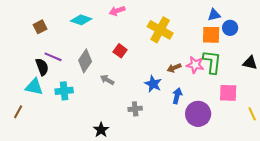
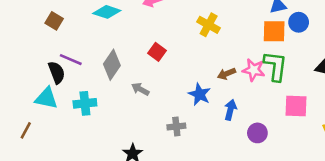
brown square: (40, 27) -> (54, 21), turned -32
yellow cross: (160, 30) -> (209, 25), size x0.7
purple circle: (198, 114) -> (257, 133), size x0.6

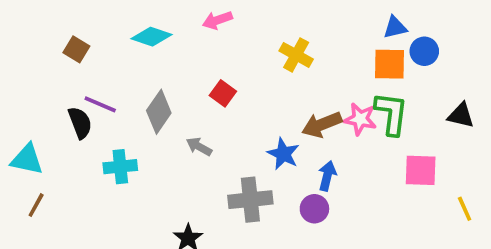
brown arrow: (227, 74) -> (322, 125), size x1.5
cyan triangle: (46, 98) -> (27, 159), moved
gray cross: (176, 127) -> (250, 200), size x1.6
purple circle: (257, 133) -> (314, 209), moved

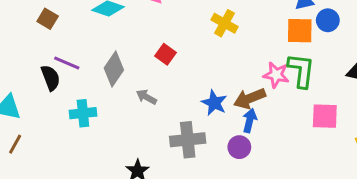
brown arrow: (322, 125) -> (250, 98), moved

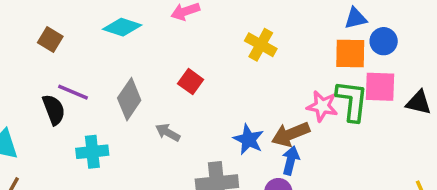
pink square: (325, 116) -> (380, 87), moved

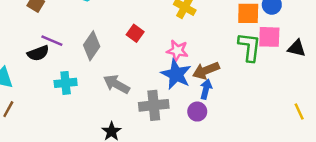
pink star: (322, 106) -> (177, 51), moved
black semicircle: (54, 110) -> (38, 53), turned 90
gray arrow: (168, 132) -> (116, 84), moved, size x1.5
blue star: (248, 139) -> (176, 74), size x1.4

